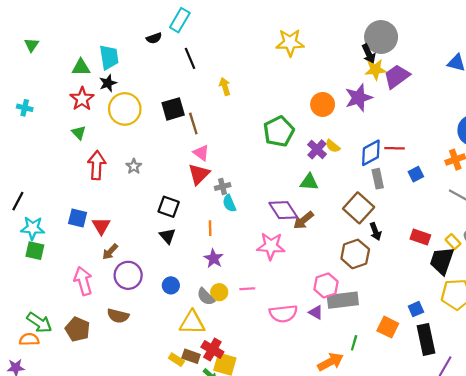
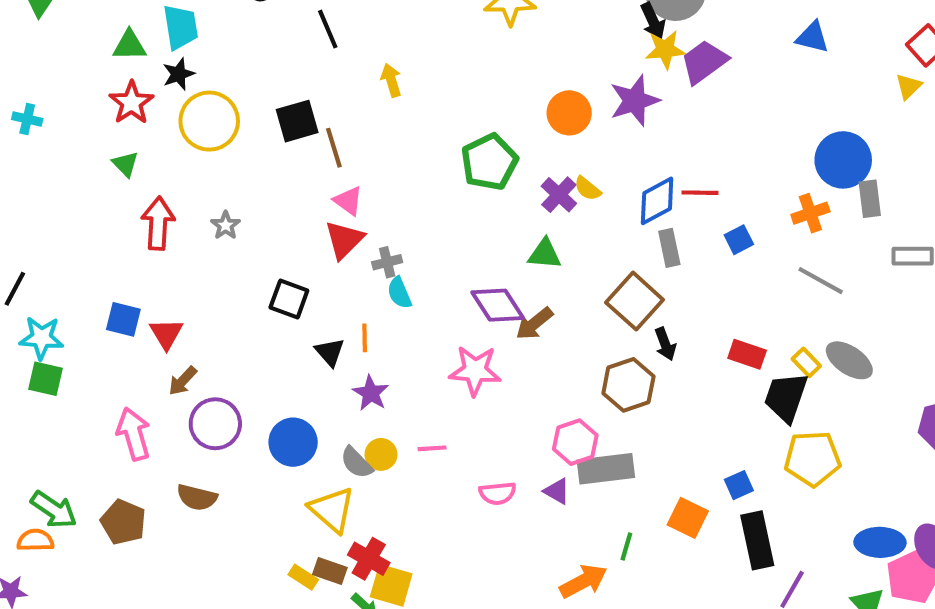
black triangle: (167, 236) -> (330, 352), moved
blue circle: (171, 285) -> (293, 442), size x1.5
pink semicircle: (283, 314) -> (498, 493), size x0.7
yellow triangle: (192, 323) -> (332, 510), turned 40

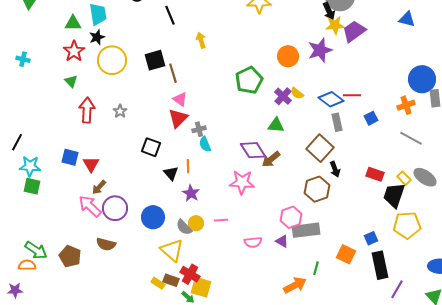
blue diamond: (657, 201) -> (331, 99), turned 65
pink arrow: (134, 434) -> (90, 206), moved, turned -30

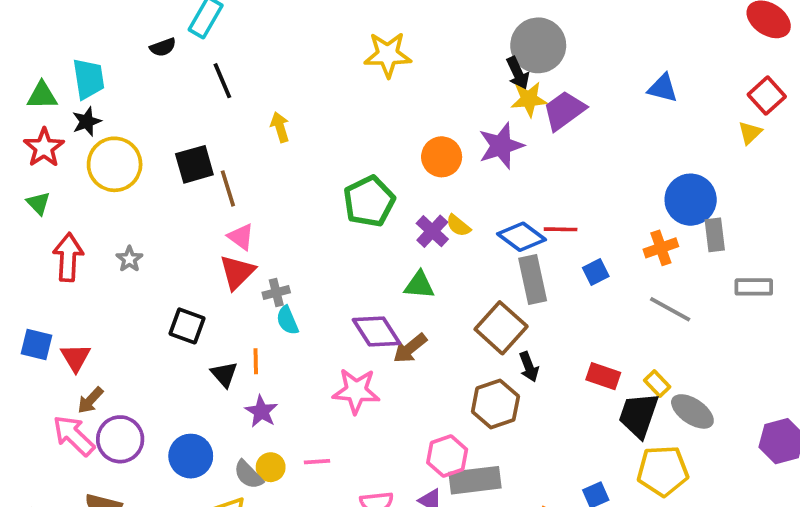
gray rectangle: (337, 122) -> (533, 279), size x1.4
gray ellipse: (425, 177) -> (692, 411), moved

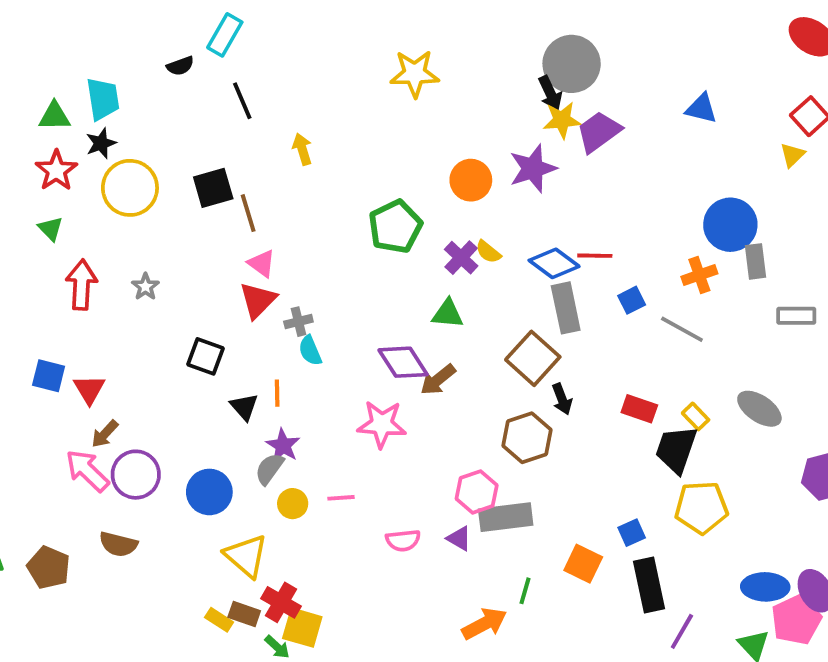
gray line: (670, 309) -> (682, 329), moved
gray ellipse: (692, 411) -> (759, 409), moved
gray semicircle: (248, 475) -> (269, 469), moved, turned 80

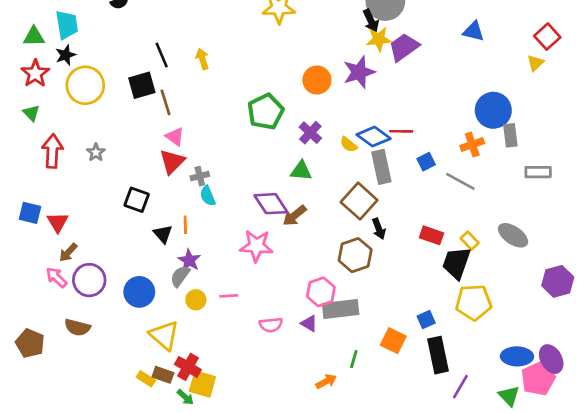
black line: (242, 101) -> (162, 55), moved
yellow semicircle: (488, 252) -> (349, 144), moved
pink arrow: (87, 471) -> (56, 277), size x0.7
orange arrow: (484, 624) -> (326, 381), size x0.7

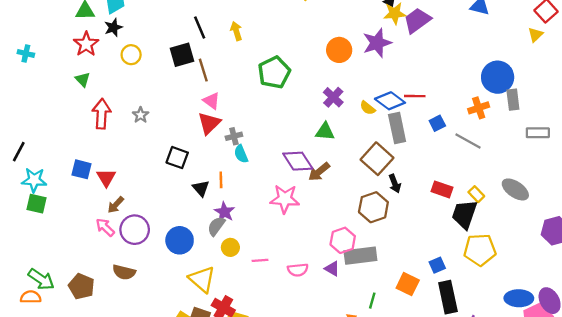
yellow circle: (85, 85) -> (131, 55), size x0.6
green pentagon: (266, 112) -> (274, 72), moved
pink line: (229, 296) -> (260, 260), moved

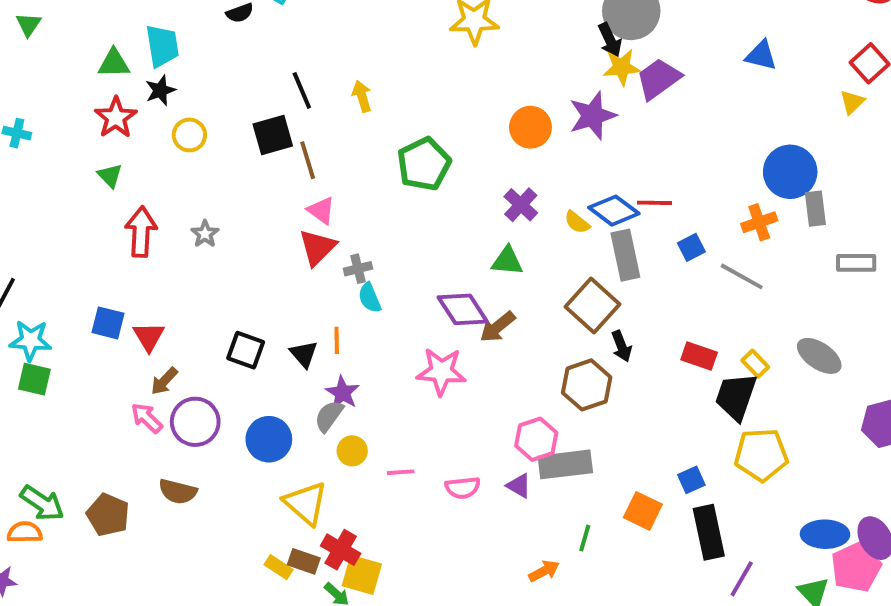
black square: (177, 158) -> (246, 350), moved

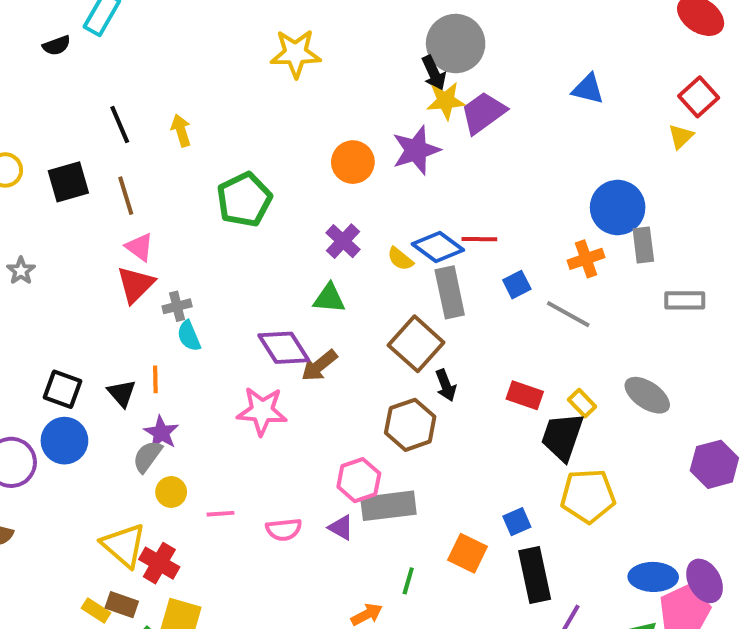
black square: (273, 135) -> (68, 182), moved
blue circle: (269, 439) -> (64, 441), moved
red cross: (341, 550) -> (159, 563), moved

